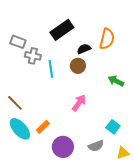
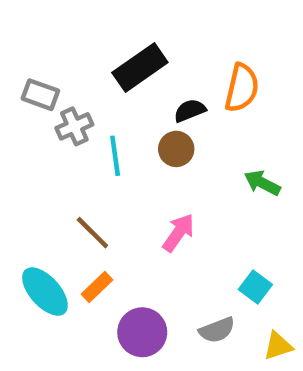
gray cross: (33, 56) -> (74, 126), turned -35
brown line: (15, 103) -> (92, 233), moved

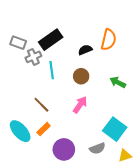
black rectangle: (140, 67) -> (51, 40), moved
brown circle: (176, 149) -> (81, 76), moved
cyan square: (255, 287) -> (115, 129), size x1.6

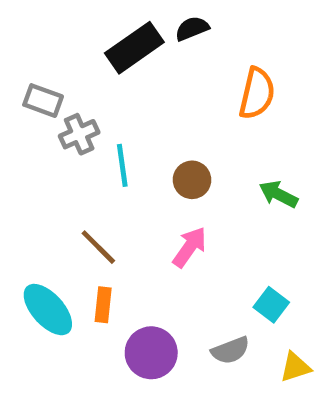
black rectangle: (51, 40) -> (134, 48), moved
black semicircle: (85, 50) -> (192, 28), moved
orange rectangle: (44, 129) -> (103, 305), turned -40
cyan square: (115, 129) -> (271, 305), size x0.6

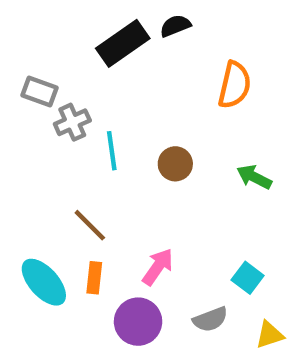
pink arrow: (190, 247) -> (158, 267), moved

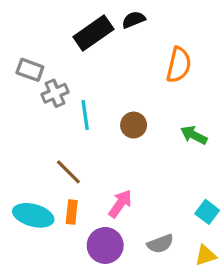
cyan square: (248, 278) -> (207, 212), moved
cyan ellipse: (44, 282) -> (33, 215), turned -33

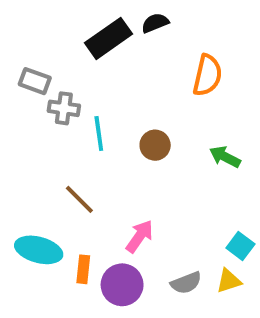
gray cross: (55, 93) -> (64, 108), turned 32
orange rectangle: (72, 212) -> (83, 269), moved
yellow triangle: (205, 255) -> (229, 281), moved

